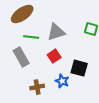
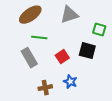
gray triangle: (56, 32) -> (69, 15), moved
black square: (79, 68) -> (87, 51), moved

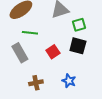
green square: (99, 30) -> (79, 25), moved, turned -32
blue star: (70, 82) -> (69, 81), moved

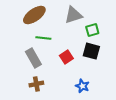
brown cross: (36, 83) -> (36, 84), moved

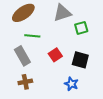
black square: (91, 51) -> (80, 60), moved

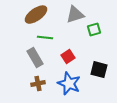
black square: (80, 60) -> (99, 70), moved
blue star: (71, 84) -> (69, 84), moved, size x1.6

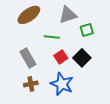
green line: (45, 38) -> (52, 37), moved
black square: (99, 70) -> (82, 58), moved, turned 30

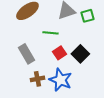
green square: (87, 30) -> (87, 16), moved
brown cross: (31, 84) -> (37, 79), moved

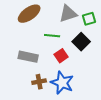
gray rectangle: (26, 54) -> (28, 57), turned -48
black square: (80, 54) -> (81, 42), moved

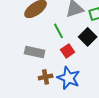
green line: (52, 36) -> (59, 31), turned 56

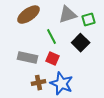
red square: (68, 51) -> (52, 59), moved, turned -32

